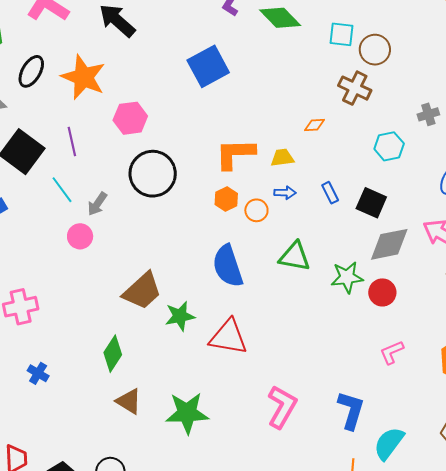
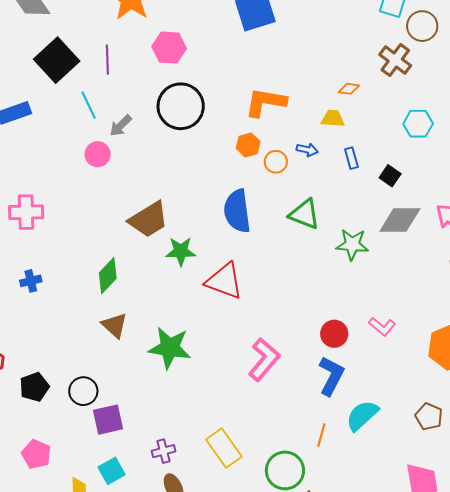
yellow trapezoid: (282, 158) -> (333, 119), moved
black square: (371, 203) -> (390, 176), size x0.7
red circle: (382, 292) -> (334, 334), moved
pink L-shape: (392, 352) -> (382, 327), turned -128
blue cross: (38, 373) -> (31, 281), turned 35

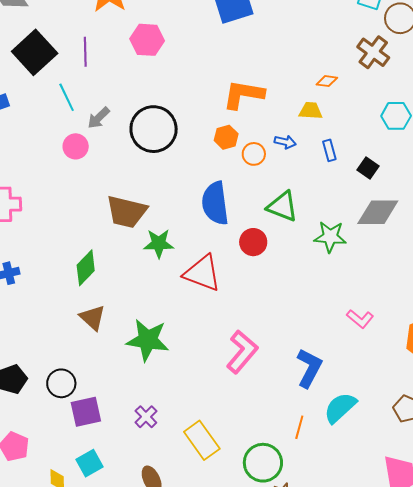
black circle: (181, 106) -> (154, 129), moved
brown trapezoid: (149, 220) -> (126, 212), turned 45
red circle: (334, 334) -> (253, 242), moved
purple cross: (164, 451) -> (146, 417), moved, turned -30

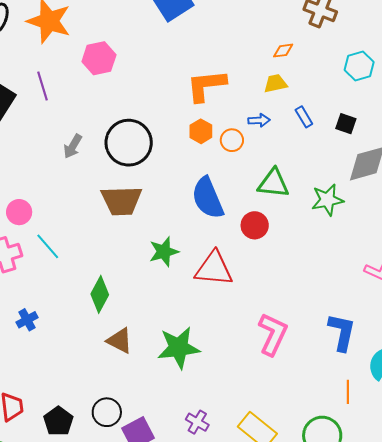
cyan line: (67, 97) -> (48, 246), moved
pink circle: (76, 146) -> (19, 212), moved
brown trapezoid: (126, 212) -> (121, 201), moved

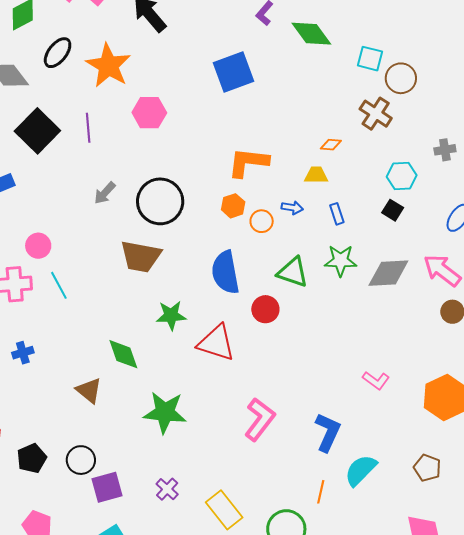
black square: (346, 124) -> (393, 210), moved
green star: (327, 200) -> (341, 261), moved
green diamond: (100, 294) -> (123, 354), moved, turned -60
brown triangle: (120, 341) -> (89, 390), moved

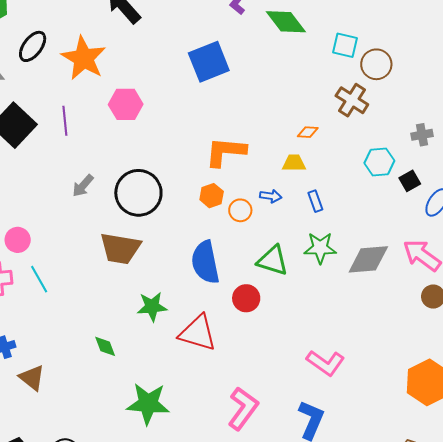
black square: (393, 210) -> (410, 181), moved, turned 30
green diamond: (123, 354) -> (105, 346), size x0.7
pink L-shape: (376, 380) -> (326, 363), moved, size x1.4
brown triangle: (89, 390) -> (32, 378), moved

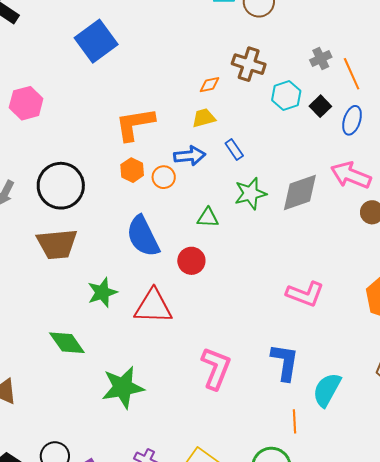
brown cross: (352, 100) -> (249, 64), moved
blue arrow: (271, 196) -> (190, 156), size x1.4
green triangle: (273, 261) -> (208, 218), size x0.7
green diamond: (105, 346) -> (67, 343), size x1.5
pink L-shape: (326, 363) -> (305, 294), moved

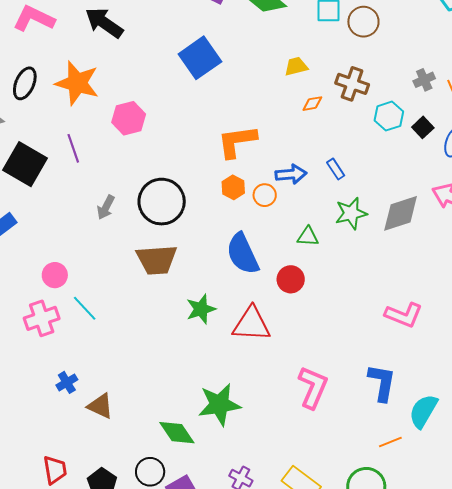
yellow trapezoid: (204, 118) -> (296, 66), moved
green diamond: (67, 343) -> (177, 433), moved
orange line: (294, 421) -> (390, 442), turned 70

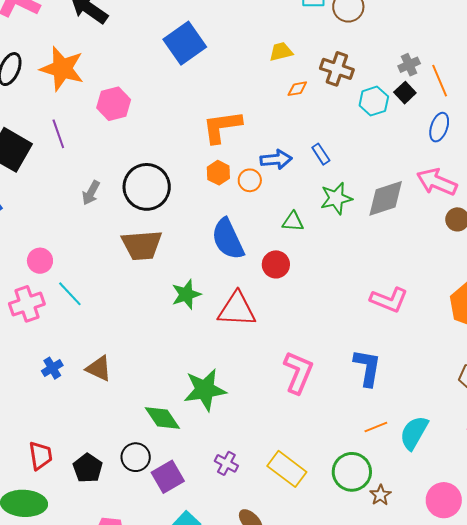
black square: (423, 127) -> (405, 93), moved
brown triangle: (100, 406) -> (99, 368), moved
cyan semicircle: (423, 411) -> (414, 433), moved

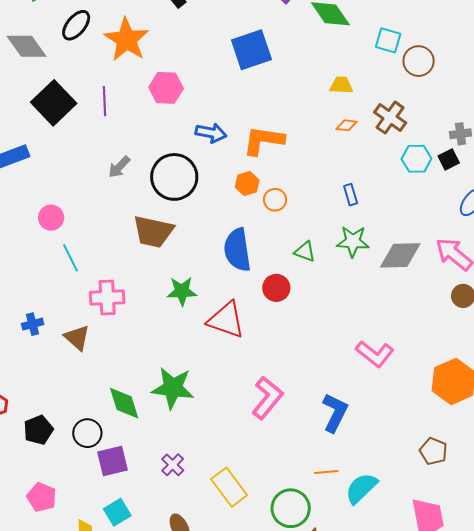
blue arrow: (276, 159) -> (211, 133), moved
pink cross: (27, 304) -> (107, 298), moved

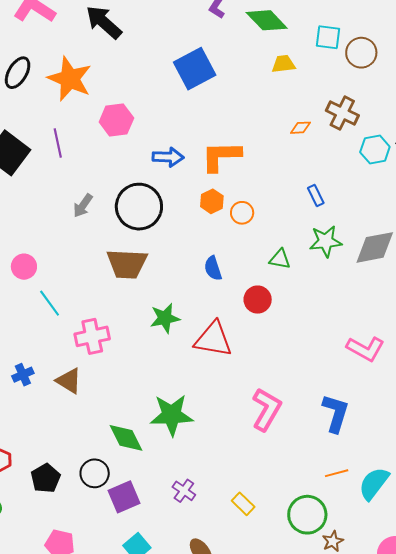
yellow trapezoid: (341, 85) -> (283, 64), moved
blue semicircle: (237, 250) -> (213, 268), size x0.6
yellow rectangle: (229, 487) -> (243, 504), size x0.6

